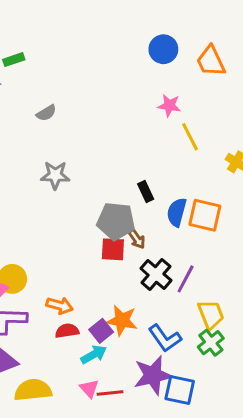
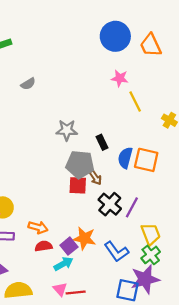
blue circle: (163, 49) -> (115, 36), size x1.4
gray star: (55, 175) -> (67, 130), moved
purple star: (153, 375) -> (145, 279), moved

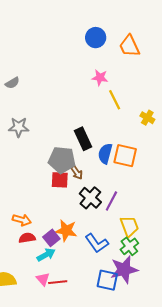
blue circle: (115, 36) -> (96, 38), size x0.7
gray star: (67, 130) -> (19, 127), moved
black rectangle: (102, 142) -> (83, 139), size x1.5

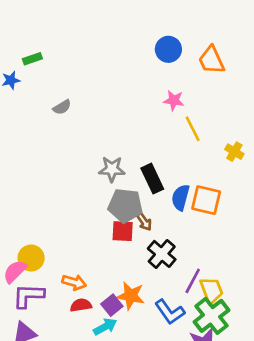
gray star: (19, 127) -> (112, 169), moved
purple line: (111, 201) -> (193, 281), moved
green cross: (129, 246) -> (211, 316), size x1.5

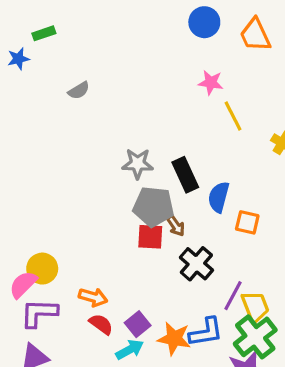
orange square: (206, 200) -> (247, 222), moved, size x0.7
orange star: (131, 296) -> (174, 338), moved
red semicircle: (81, 305) -> (101, 324), turned 45
blue L-shape: (170, 312) -> (206, 332), turned -64

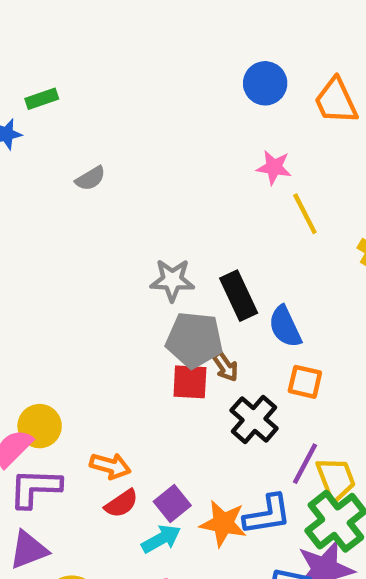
blue semicircle: (219, 197) -> (285, 327), turned -40
orange square: (247, 222) -> (305, 382), moved
red semicircle: (101, 324) -> (121, 503), turned 110

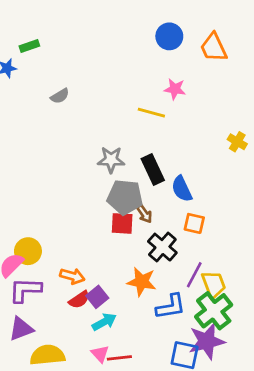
yellow line: (305, 214) -> (151, 113), moved, turned -48
purple square: (172, 503) -> (97, 297), moved
orange star: (223, 523) -> (142, 282), moved

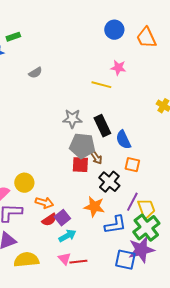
yellow circle: (28, 251) -> (24, 183), moved

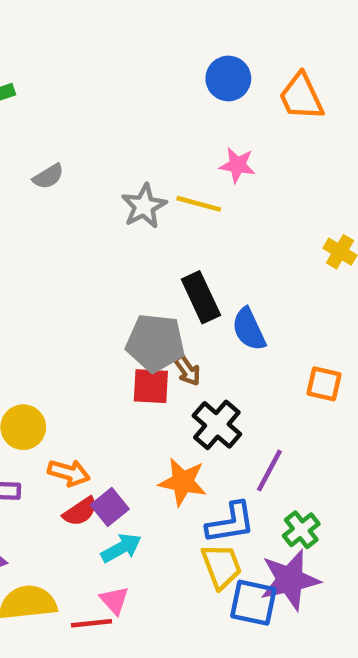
gray star: (72, 119) -> (144, 206), moved, turned -30
orange square: (132, 165) -> (324, 384), moved
yellow trapezoid: (146, 209) -> (221, 566), moved
green cross: (146, 228) -> (301, 530), size x0.6
red line: (78, 262) -> (92, 623), moved

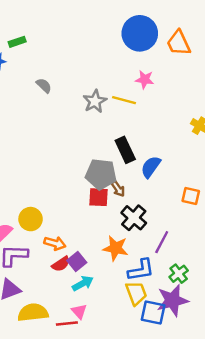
blue circle: (228, 78) -> (140, 33), size x1.5
gray semicircle: (48, 176) -> (44, 86), turned -105
blue semicircle: (249, 329) -> (151, 167), turned 60

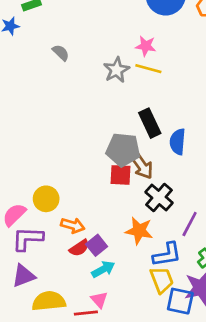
pink star: (145, 79) -> (146, 46), moved
blue semicircle: (151, 167) -> (178, 142), turned -30
brown arrow: (118, 189) -> (142, 166), size x1.5

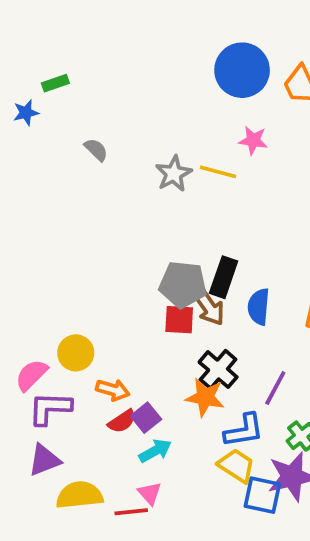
pink star: (146, 46) -> (253, 140), moved
black rectangle: (150, 123) -> (224, 277), moved, turned 44
blue semicircle: (178, 142) -> (259, 307), moved
black cross: (159, 197) -> (218, 370), moved
yellow trapezoid: (162, 280) -> (236, 466), turned -36

